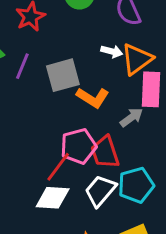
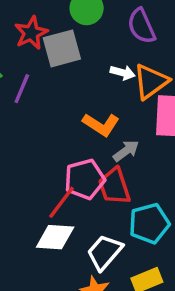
gray square: (63, 75) -> (62, 48), moved
gray arrow: (131, 117) -> (126, 151), moved
white trapezoid: (100, 191) -> (105, 252), moved

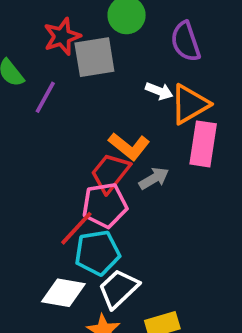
red trapezoid: (114, 186) -> (110, 173), moved, turned 51
cyan pentagon: (149, 223) -> (97, 253), moved
white diamond: (55, 237) -> (63, 293), moved

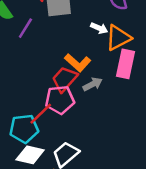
cyan pentagon: (97, 253) -> (24, 129), moved

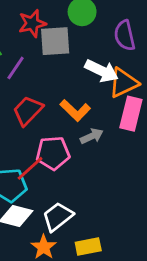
white arrow: (99, 28) -> (102, 71), size x1.6
red trapezoid: (65, 79) -> (28, 111), moved

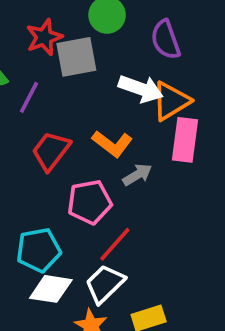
red line: (30, 168) -> (115, 244), moved

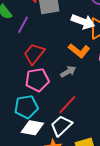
orange L-shape: (112, 144) -> (79, 51), moved
gray arrow: (137, 175) -> (68, 72), moved
pink pentagon: (90, 202) -> (37, 80), moved

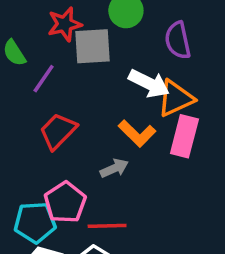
pink pentagon: (37, 80) -> (65, 202), moved, turned -30
red line: (67, 105) -> (107, 226), turned 40

